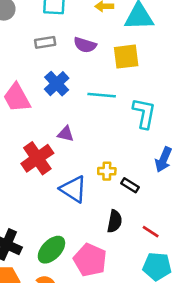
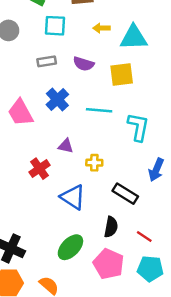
red cross: (37, 158) -> (39, 169), size x0.7
yellow cross: (107, 171) -> (94, 163), moved
black rectangle: (130, 185) -> (125, 194), size x1.5
green ellipse: (51, 250) -> (70, 247), moved
pink pentagon: (90, 260) -> (109, 264), moved

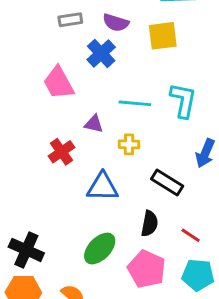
blue cross: (57, 100) -> (101, 53), moved
cyan line: (99, 110) -> (135, 103), moved
pink trapezoid: (20, 113) -> (59, 83), moved
blue triangle: (73, 197) -> (103, 187), turned -32

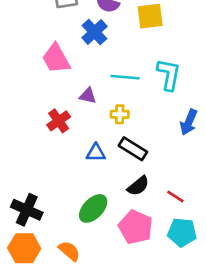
black rectangle: (167, 183) -> (133, 149), moved
blue triangle: (103, 187) -> (96, 153), size x0.7
black semicircle: (150, 224) -> (138, 186), turned 40

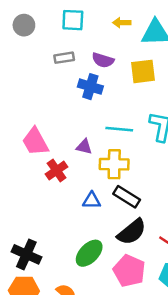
blue cross: (94, 32) -> (90, 87), turned -30
pink trapezoid: (56, 59) -> (35, 142), moved
yellow cross: (120, 114) -> (114, 164), size x1.6
black semicircle: (138, 186) -> (132, 232), size x1.4

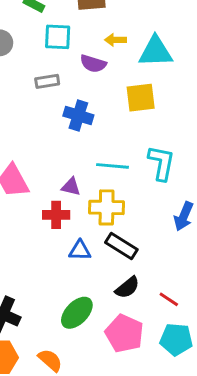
purple semicircle: (103, 60) -> (93, 64), moved
red cross: (57, 170) -> (56, 215), moved, turned 35
black semicircle: (132, 232) -> (127, 288), size x0.7

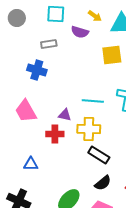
yellow arrow: (115, 40) -> (95, 16), turned -144
blue cross: (78, 115) -> (37, 70), moved
blue triangle: (80, 250) -> (31, 164), moved

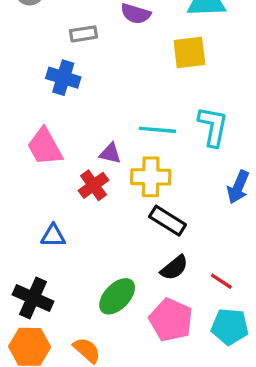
red cross: (55, 134) -> (94, 185), turned -36

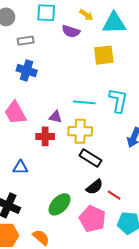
gray rectangle: (83, 34) -> (26, 41), moved
red cross: (94, 185) -> (45, 136), turned 36
red line: (221, 281) -> (114, 195), moved

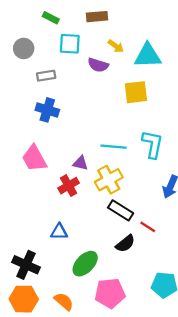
yellow cross: (80, 131) -> (109, 180), turned -30
red cross: (45, 136) -> (69, 186), turned -30
blue triangle: (20, 167) -> (59, 232), moved
red line: (114, 195) -> (148, 227), moved
pink pentagon: (93, 219) -> (110, 293), moved, turned -30

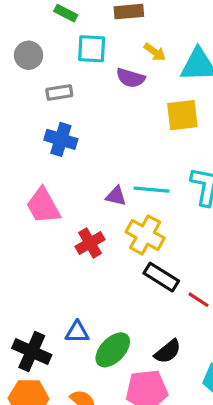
purple triangle: (80, 163) -> (116, 196), moved
yellow cross: (109, 180) -> (145, 235), turned -32
blue triangle: (59, 232) -> (77, 332), moved
black semicircle: (125, 244) -> (168, 352), moved

